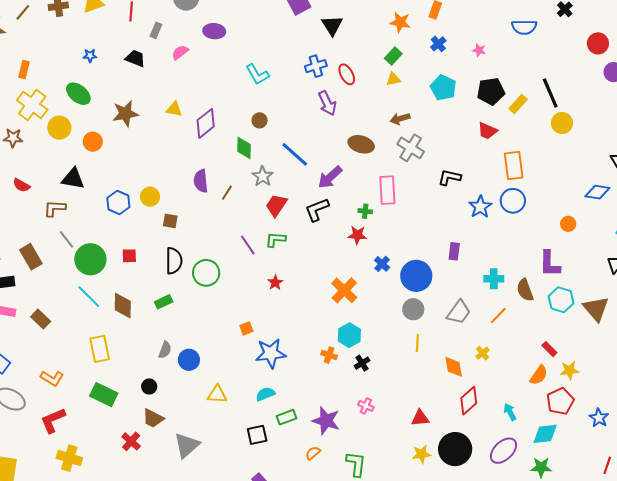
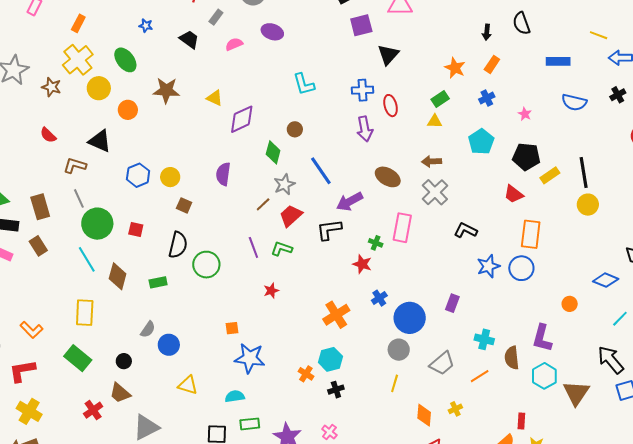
brown line: (227, 193) -> (263, 204), moved
brown rectangle: (41, 319) -> (38, 246), moved
red rectangle: (549, 349) -> (521, 421), turned 35

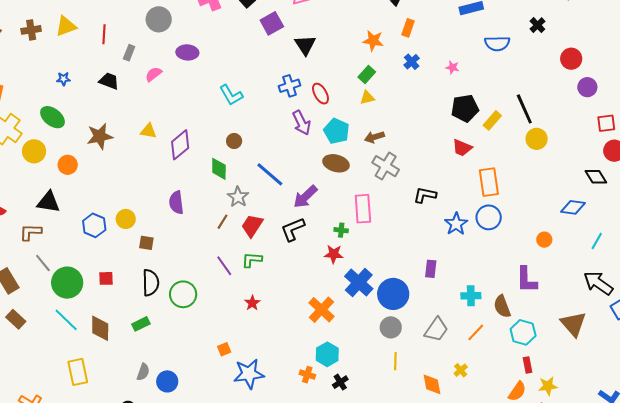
cyan pentagon: (481, 142) -> (337, 131), moved
blue cross: (379, 298) -> (359, 283), size x1.8
cyan hexagon: (544, 376) -> (523, 332), moved

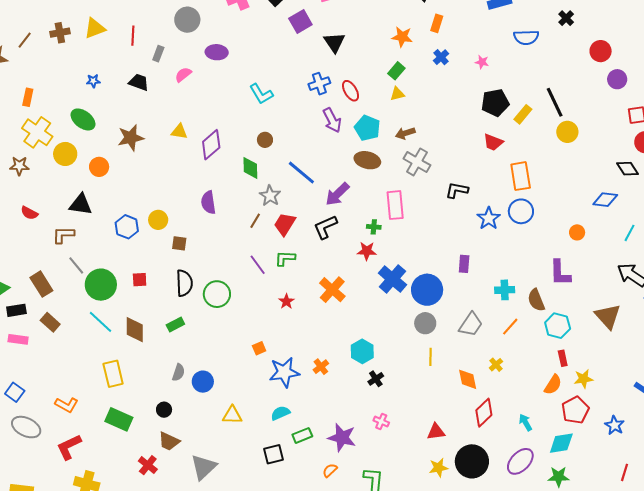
orange cross: (321, 310) -> (332, 290), moved
orange cross: (307, 375) -> (321, 367), moved, turned 35

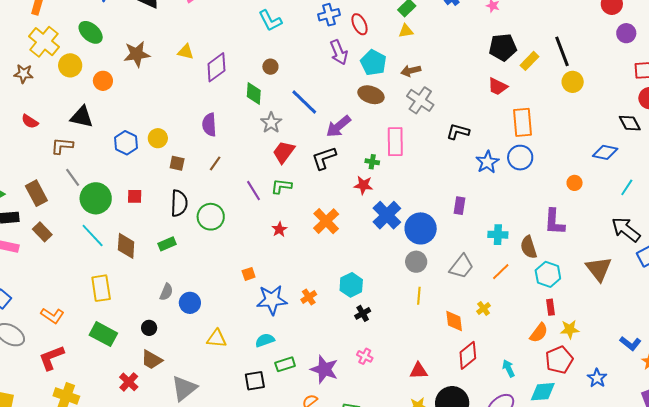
brown line: (255, 221) -> (215, 163), moved

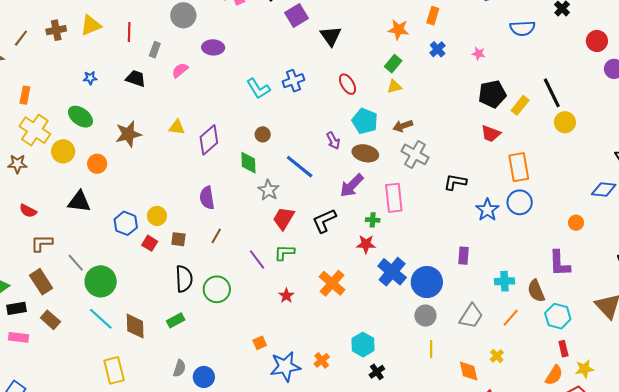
blue cross: (329, 15) -> (293, 81), moved
purple arrow: (339, 52) -> (333, 141), moved, size x0.7
purple arrow: (338, 126) -> (352, 186), moved
brown L-shape: (62, 146) -> (42, 243), moved
red square: (135, 196) -> (150, 243), moved, turned 35

